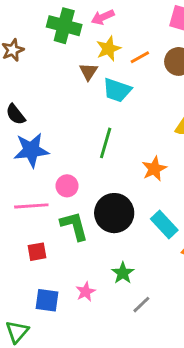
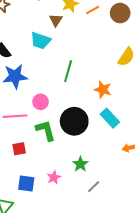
cyan trapezoid: (117, 90) -> (41, 41), moved
orange star: (154, 169) -> (103, 90), turned -30
cyan rectangle: (164, 224) -> (110, 118), moved

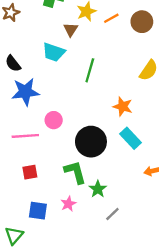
green line: (68, 71) -> (90, 70), moved
green L-shape: (46, 130) -> (75, 172), moved

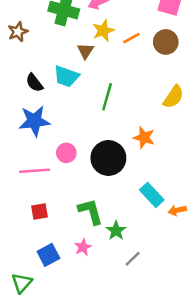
black semicircle: (13, 64) -> (34, 83), moved
cyan rectangle: (131, 138) -> (152, 195), moved
black circle: (91, 142) -> (108, 158), moved
blue square: (38, 211) -> (48, 255), turned -36

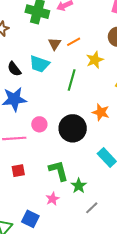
yellow star: (103, 30) -> (95, 60), moved
orange line: (131, 38) -> (74, 42), moved
blue square: (48, 255) -> (30, 219), moved, turned -36

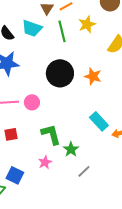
green line: (72, 80) -> (62, 31), moved, turned -30
pink circle: (39, 124) -> (32, 102), moved
black circle: (73, 128) -> (60, 73), moved
blue square: (30, 219) -> (15, 175), moved

